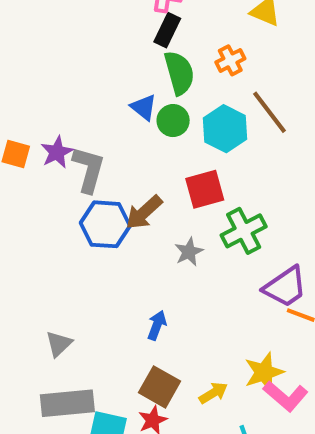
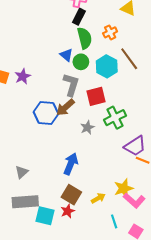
gray L-shape: (89, 169) -> (71, 85), moved
blue arrow: (157, 325) -> (71, 164), size x1.5

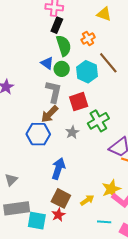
blue hexagon: (46, 113) -> (38, 134), moved
cyan line: (114, 221) -> (104, 222), turned -64

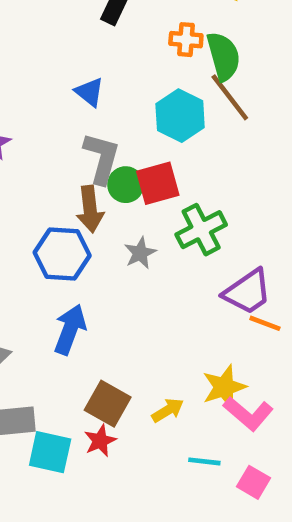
orange cross: (88, 38) -> (186, 40), turned 32
green semicircle: (64, 46) -> (223, 56), moved
green circle: (62, 69) -> (126, 185), moved
brown arrow: (50, 114) -> (90, 209), turned -54
blue arrow: (58, 169) -> (70, 329), moved

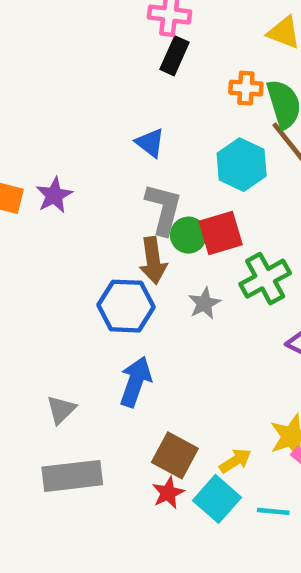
cyan square: (50, 452) -> (217, 499), moved, turned 30

